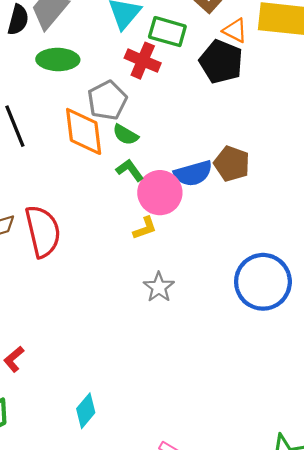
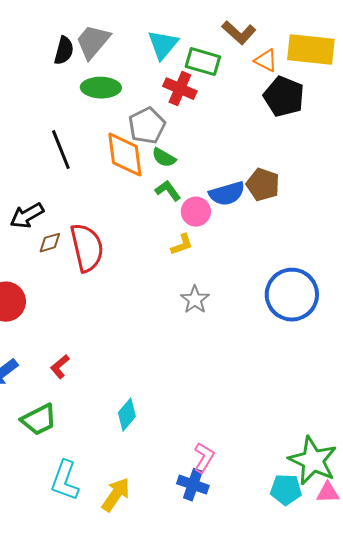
black pentagon: (221, 62) -> (284, 97), moved
pink circle: (160, 193) -> (196, 212), size x0.7

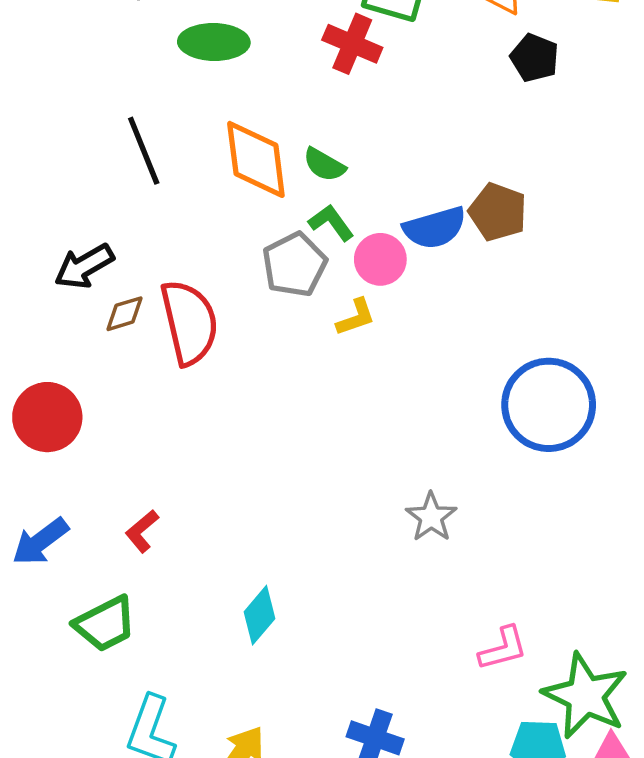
black pentagon: (284, 97) -> (535, 58), size x0.7
gray pentagon: (147, 126) -> (294, 265), moved
gray star: (195, 300) -> (431, 517), moved
pink L-shape: (204, 458) -> (503, 648), moved, turned 44

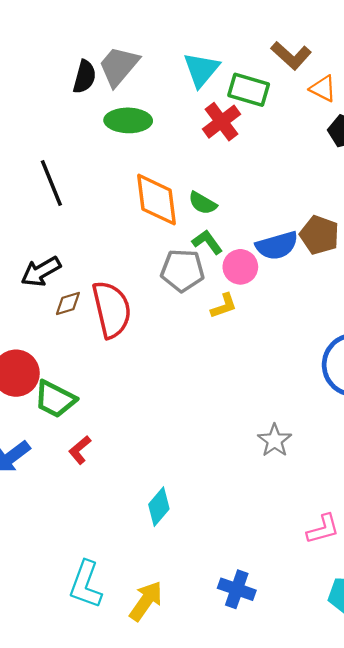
red cross: (352, 44) -> (221, 122), turned 30
black line: (144, 151) -> (51, 183), moved
gray pentagon: (294, 265) -> (182, 270), turned 30
green trapezoid: (105, 624) -> (55, 399), moved, turned 54

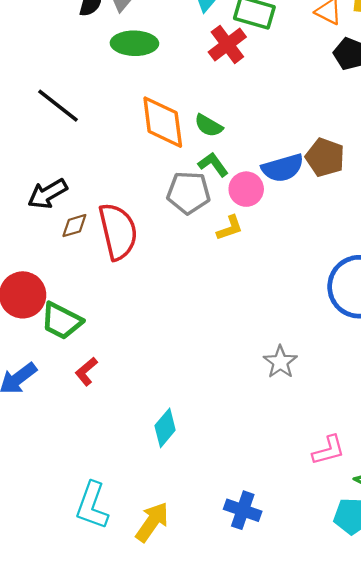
black line: (51, 183) -> (58, 106), turned -30

